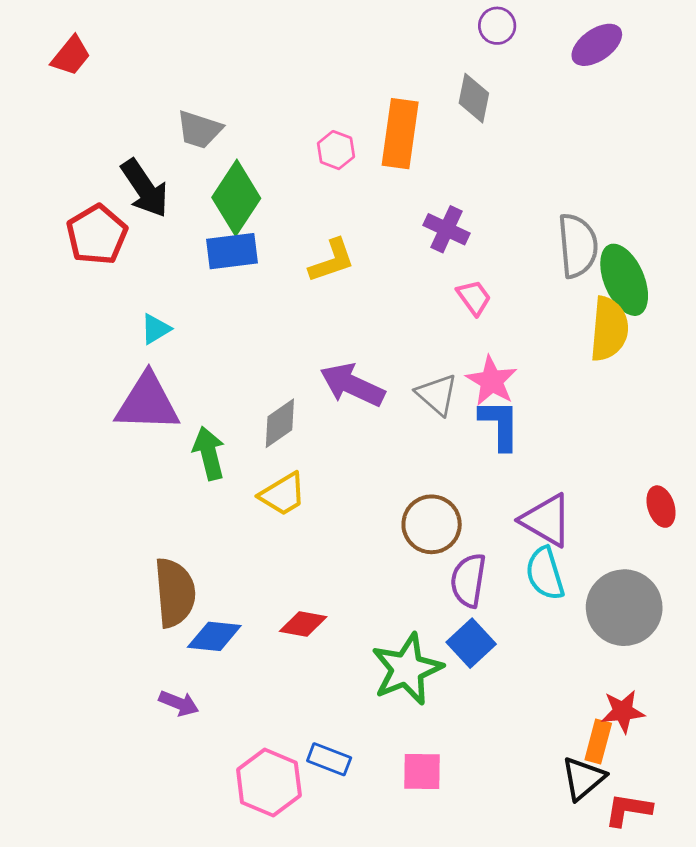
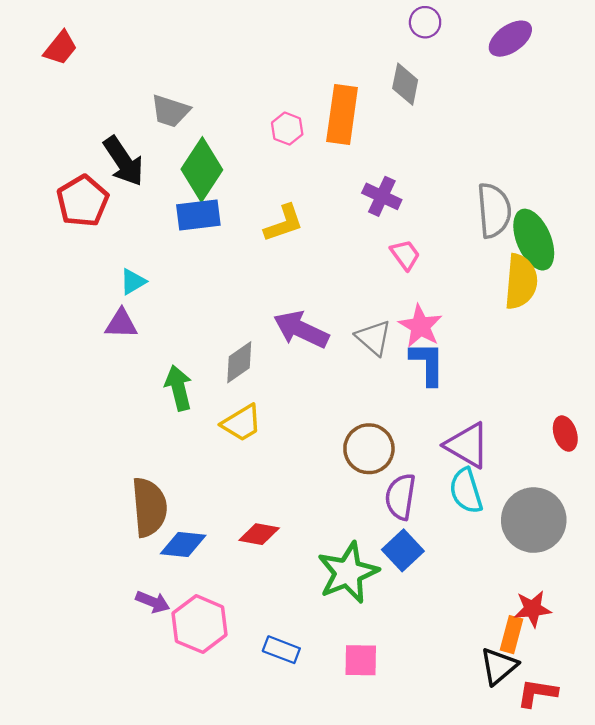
purple triangle: (147, 403) -> (121, 324), moved, size x0.6
pink hexagon: (269, 782) -> (200, 624), moved

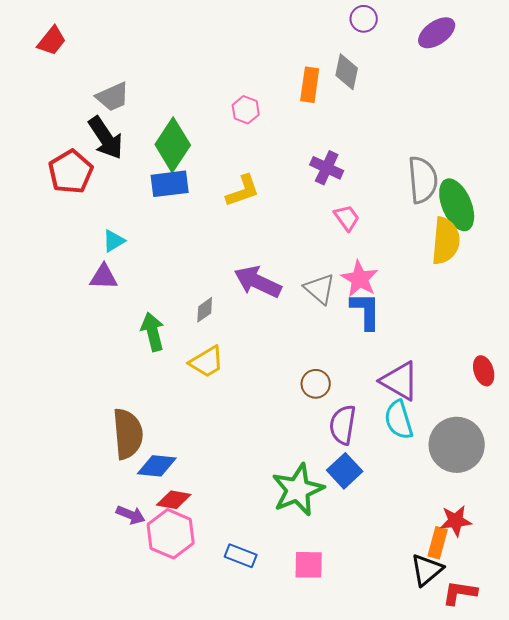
gray trapezoid: (170, 111) -> (113, 97), moved, turned -42
orange rectangle: (342, 115) -> (310, 85), moved, size x0.7
gray diamond: (239, 362) -> (205, 310), size x0.7
brown circle: (369, 449) -> (316, 384), size x0.7
red diamond: (259, 534) -> (174, 500), moved

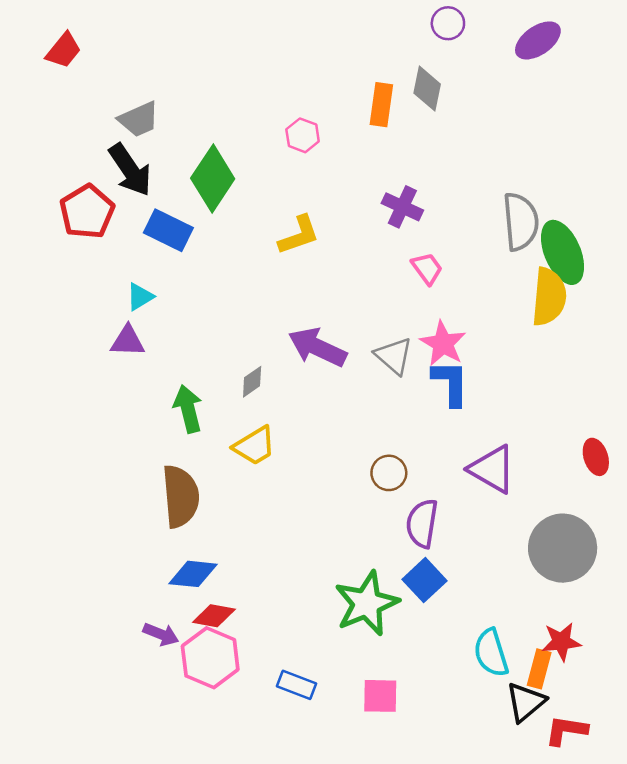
blue rectangle: (170, 184) -> (168, 230), moved, turned 33
cyan semicircle: (399, 420) -> (491, 653), moved
brown semicircle: (128, 434) -> (181, 496), moved

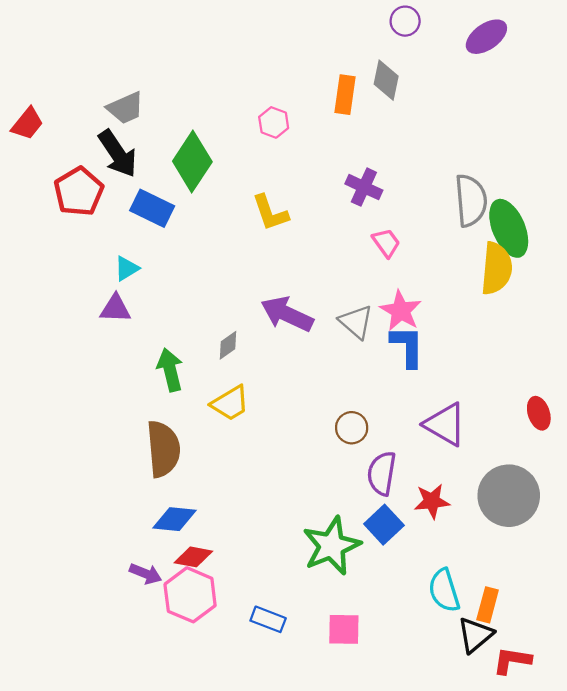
red trapezoid: (64, 50) -> (27, 124), moved
yellow L-shape: (299, 235) -> (270, 213), turned 90
red star: (561, 642) -> (432, 501), moved

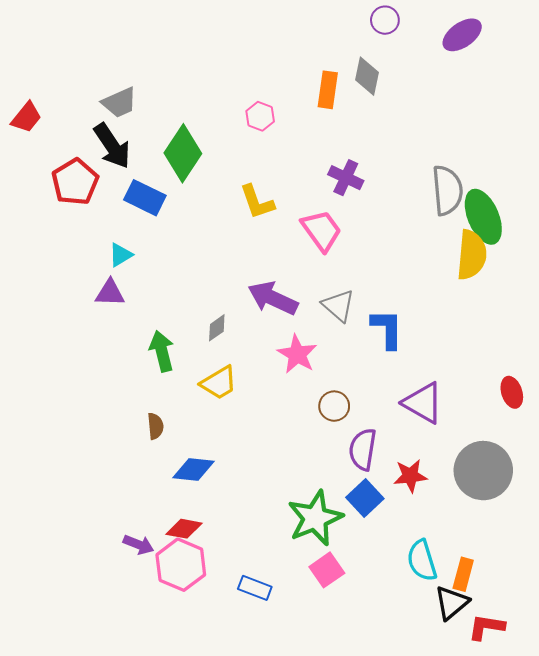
pink trapezoid: (386, 243) -> (321, 230), moved, size x1.5
pink star: (401, 311) -> (297, 354), moved
brown semicircle: (163, 449) -> (155, 426), size x0.5
blue diamond: (174, 519) -> (194, 469), moved
pink square: (344, 629) -> (327, 570), moved, turned -36

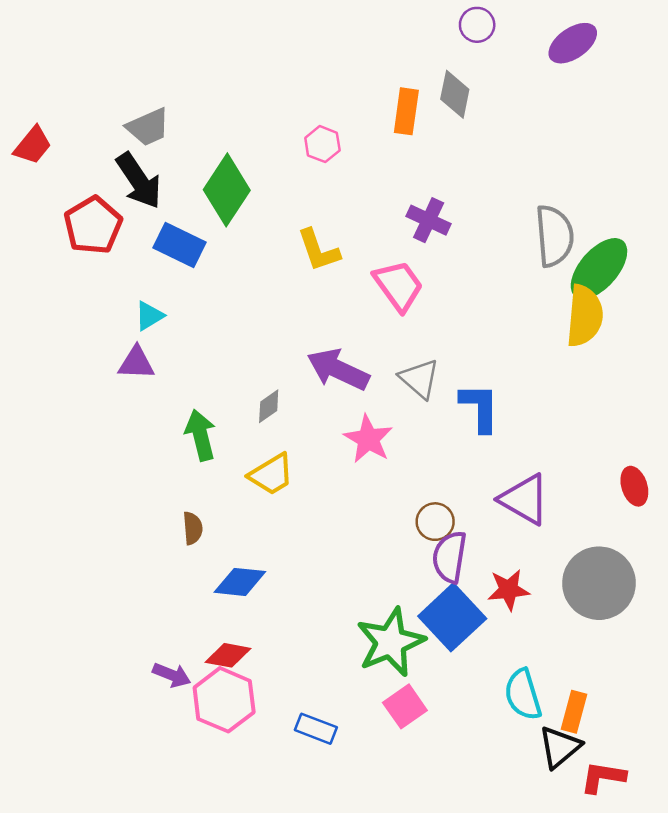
green ellipse: (483, 217) -> (599, 269), turned 64
brown circle: (334, 406) -> (435, 522), moved
blue square: (365, 498) -> (452, 617), size x1.4

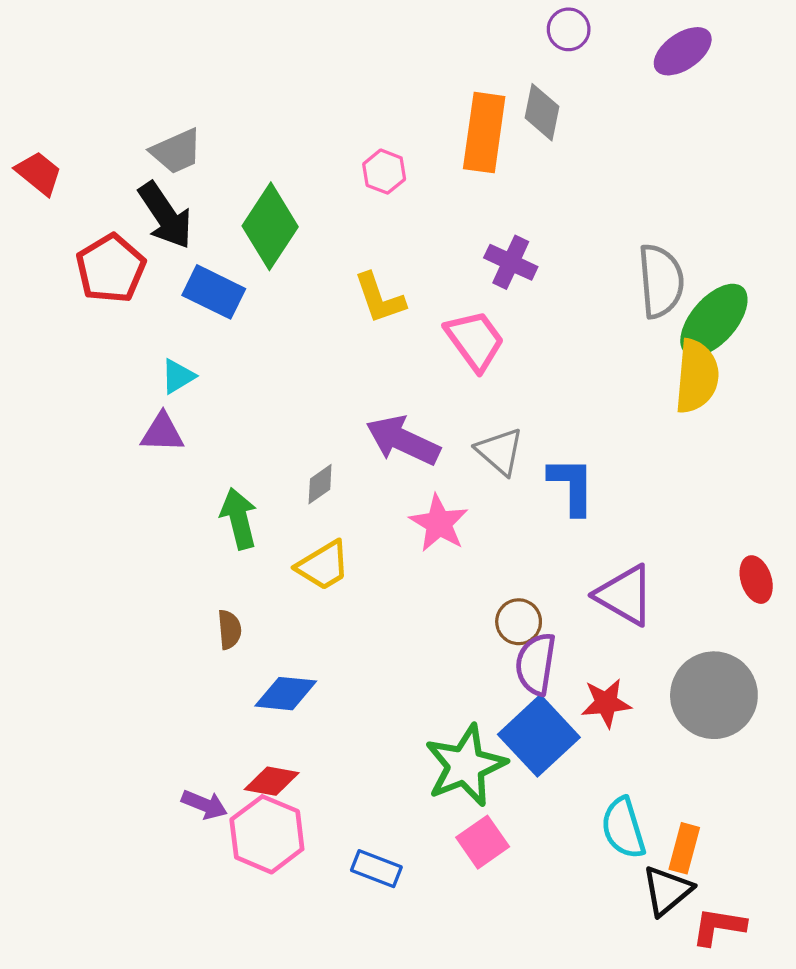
orange rectangle: (406, 111) -> (484, 133), size x1.4
red trapezoid: (33, 145) -> (39, 173), turned -90

